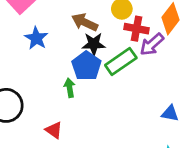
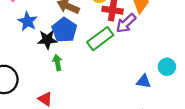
black star: (94, 44) -> (47, 40), moved
blue pentagon: (86, 66) -> (64, 30), moved

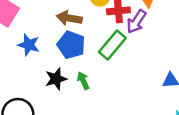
black star: (47, 40) -> (56, 79), moved
green arrow: (57, 63) -> (83, 81), moved

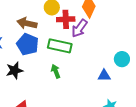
green rectangle: (112, 45) -> (60, 46), turned 60
green arrow: (83, 81) -> (56, 71), moved

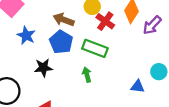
red cross: (66, 19) -> (105, 21), turned 30
purple arrow: (79, 28) -> (152, 25), moved

